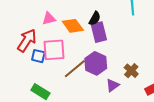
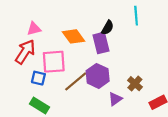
pink triangle: (49, 19) -> (34, 29), moved
black semicircle: (95, 19) -> (108, 28), moved
blue square: (38, 56) -> (38, 78), moved

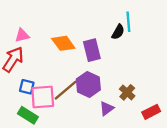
black semicircle: (108, 28) -> (118, 32), moved
pink square: (54, 62) -> (43, 97), moved

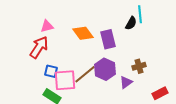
brown cross: (127, 92) -> (139, 66), moved, turned 32
purple triangle: (107, 108) -> (126, 82), moved

